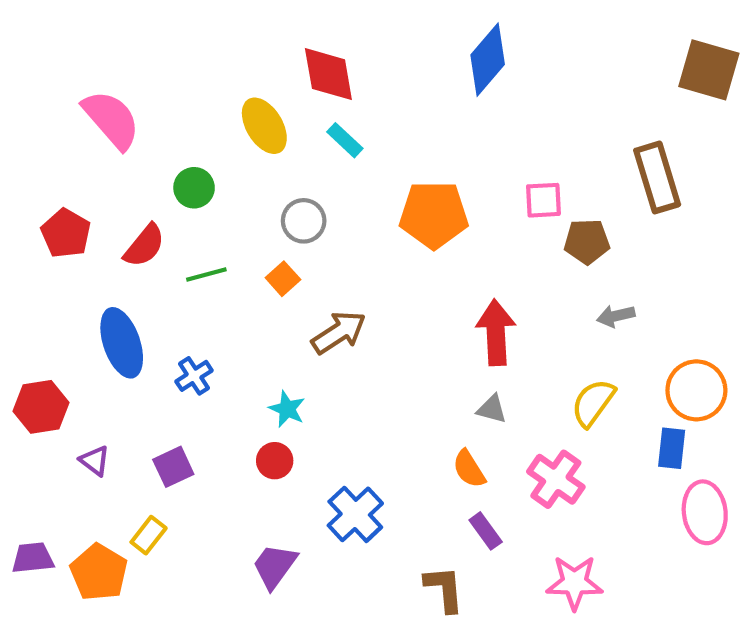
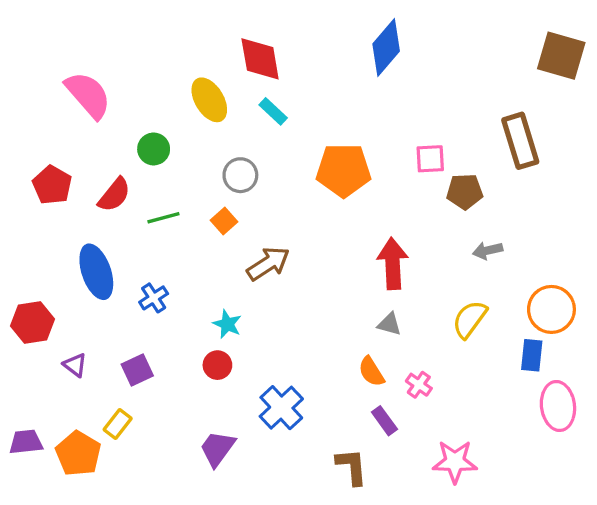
pink cross: (556, 479) -> (419, 385), moved, size x0.6

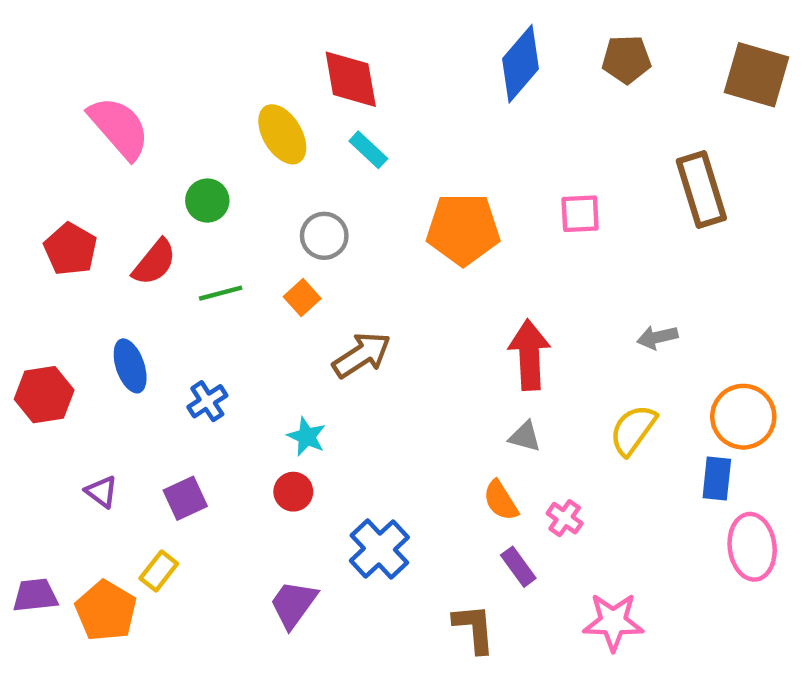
brown pentagon: (465, 192) -> (626, 59), moved
blue ellipse: (96, 272) -> (130, 366), size x0.7
red hexagon: (32, 323) -> (44, 395), moved

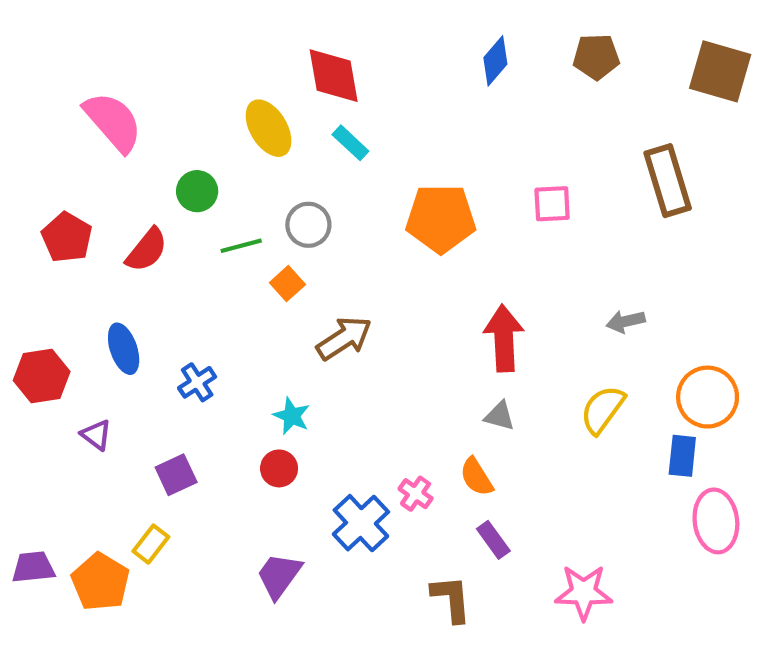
blue diamond: (521, 64) -> (495, 61), size x0.7
green line: (221, 293) -> (241, 246), moved
purple triangle: (101, 492) -> (96, 435), moved
pink cross: (565, 518) -> (416, 494), moved

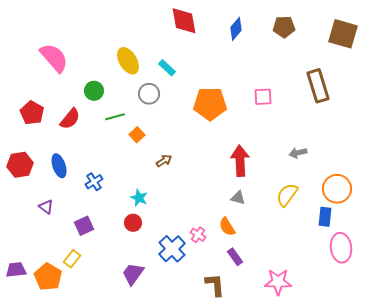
red diamond: (334, 76) -> (184, 21), moved
gray circle: (308, 225) -> (149, 94), moved
brown arrow: (344, 338) -> (164, 161), size x0.6
red hexagon: (42, 376) -> (20, 165), moved

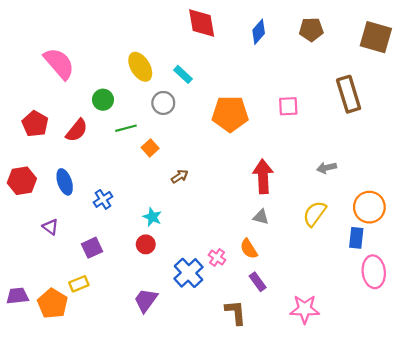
yellow rectangle: (72, 259) -> (79, 284), turned 30

